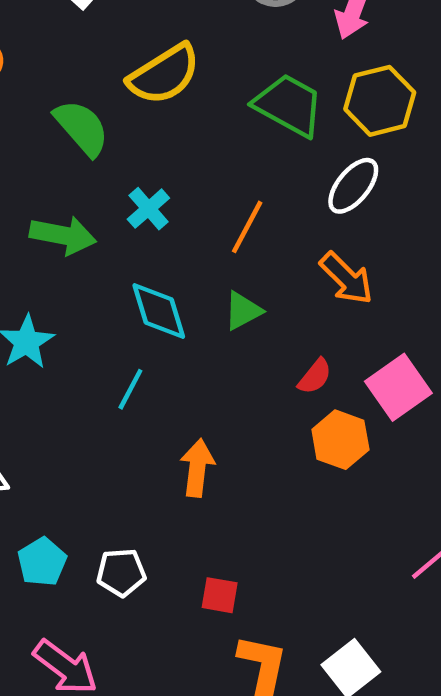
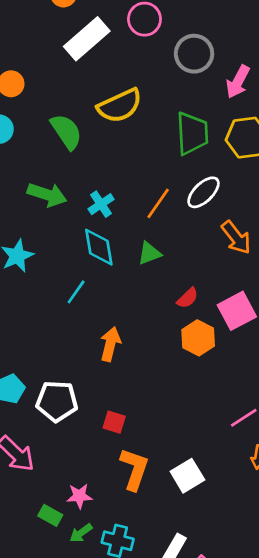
green trapezoid: (289, 105) -> (192, 133), turned 51
white ellipse: (353, 186) -> (203, 192), moved
cyan cross: (148, 209) -> (101, 204), moved
orange arrow: (346, 278) -> (236, 237), moved
white pentagon: (121, 572) -> (57, 401), size x1.4

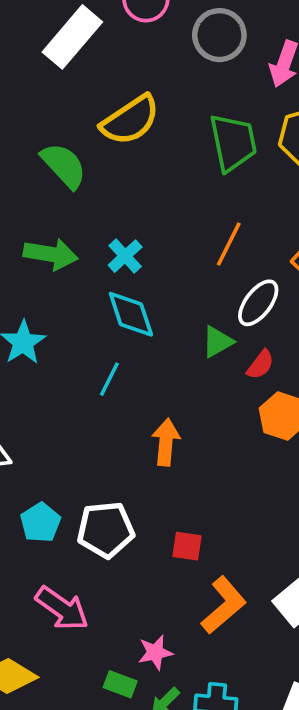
white ellipse: (203, 192) -> (258, 303), moved
orange line: (158, 203) -> (229, 244), moved
green triangle: (149, 253) -> (217, 342), moved
orange L-shape: (134, 469) -> (224, 605), turned 39

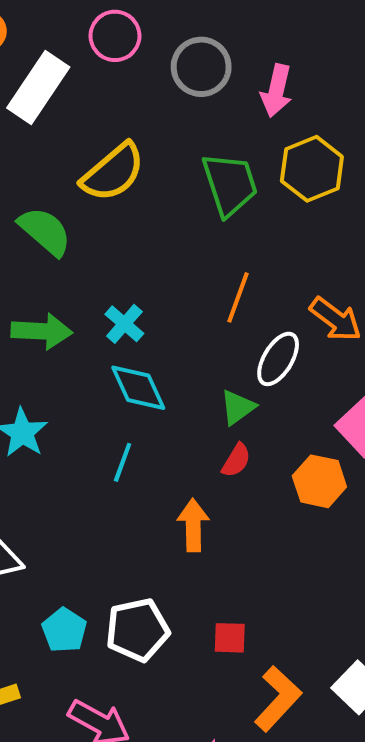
red semicircle: (260, 365) -> (236, 460), moved

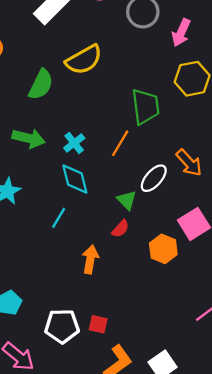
green trapezoid: (230, 184) -> (145, 107), moved
green semicircle: (45, 231) -> (41, 84), turned 64
orange line: (238, 297) -> (120, 143), moved
green triangle: (238, 407) -> (127, 200), turned -50
white pentagon: (137, 630) -> (62, 326), moved

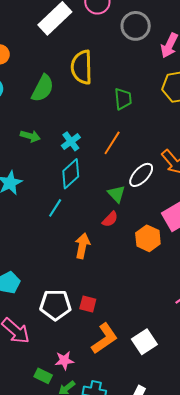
yellow semicircle: (84, 60) -> (82, 67), turned 116
green trapezoid: (145, 107) -> (123, 99), moved, size x0.7
green arrow: (29, 138) -> (30, 136), size x0.7
cyan diamond: (75, 179) -> (71, 174), turned 60

